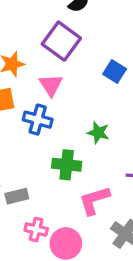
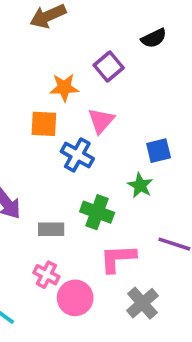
purple square: (61, 41) -> (109, 66), moved, size x0.7
blue square: (115, 72) -> (159, 151), moved, turned 30
gray rectangle: (17, 196) -> (51, 229), moved

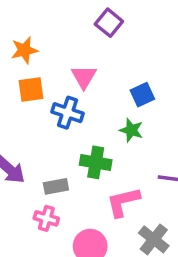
purple square: (109, 66) -> (109, 23), moved
orange star: (64, 88) -> (24, 50), moved
pink cross: (46, 275) -> (46, 218), moved

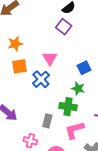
blue cross: (67, 113) -> (41, 79), turned 30
green cross: (96, 162) -> (68, 107), moved
gray rectangle: (56, 186) -> (47, 121), moved, turned -64

